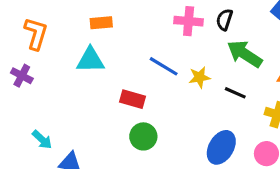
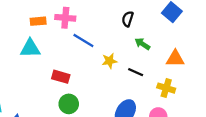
pink cross: (189, 21) -> (65, 18), moved
green arrow: (245, 54) -> (142, 44), size x0.6
blue line: (164, 66) -> (83, 40), moved

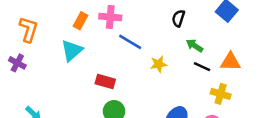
orange rectangle: (38, 21) -> (81, 21), turned -56
cyan triangle: (30, 48) -> (72, 51), turned -40
black line: (136, 72) -> (202, 67), moved

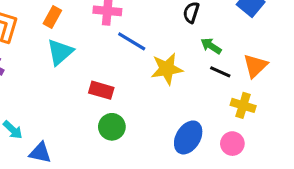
orange rectangle: (81, 21) -> (52, 17), moved
orange triangle: (231, 62) -> (255, 66), turned -45
yellow star: (159, 64) -> (167, 69), size x1.5

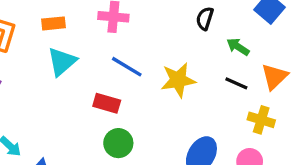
orange rectangle: (52, 17) -> (54, 23), turned 55
blue line: (132, 41) -> (127, 67), moved
green arrow: (211, 46) -> (238, 47), moved

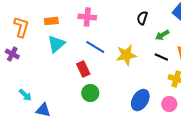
green arrow: (238, 47) -> (162, 35), turned -64
red rectangle: (107, 103) -> (83, 69), turned 49

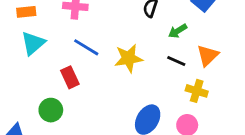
green circle: (90, 93) -> (51, 110), moved

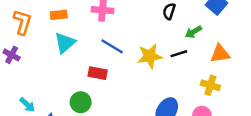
orange triangle: (208, 56) -> (220, 54), turned 35
black line: (176, 61) -> (179, 54), moved, turned -42
red rectangle: (70, 77) -> (98, 73), turned -54

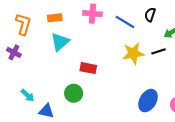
blue line: (112, 46) -> (125, 22), moved

